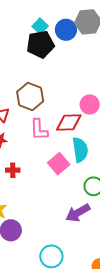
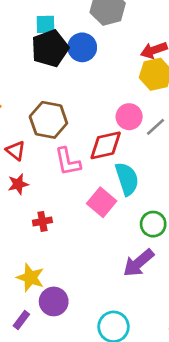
cyan square: (40, 26) -> (45, 24), turned -35
blue circle: (66, 30) -> (82, 47), moved

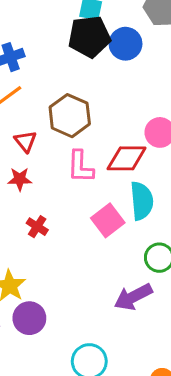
red cross: (42, 221) -> (37, 227), turned 30

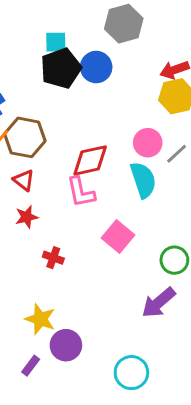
brown hexagon: (70, 116) -> (25, 137), moved
red diamond: (127, 158) -> (90, 160), moved
cyan semicircle: (142, 201) -> (143, 180), moved

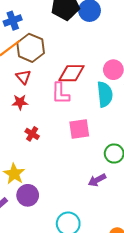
pink square: (118, 236) -> (79, 129), turned 30
purple arrow: (159, 303) -> (97, 180), size x0.7

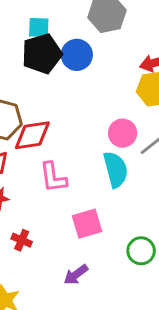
red diamond: (72, 73) -> (32, 135), moved
purple arrow: (97, 180) -> (76, 275), moved

